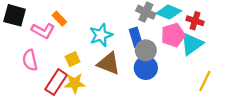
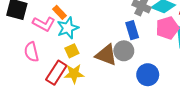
cyan star: (101, 35) -> (68, 28), moved
gray circle: (146, 50) -> (124, 51), moved
blue circle: (146, 68) -> (148, 75), moved

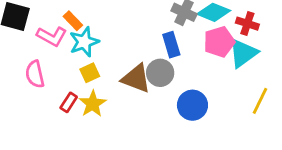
red rectangle: (56, 73) -> (69, 102), size x0.6
yellow star: (74, 74) -> (93, 104), turned -30

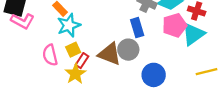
pink L-shape: (52, 36) -> (22, 21), moved
pink semicircle: (35, 74) -> (50, 55), moved
yellow line: (260, 101) -> (207, 72), turned 50
red rectangle: (69, 102) -> (82, 61), moved

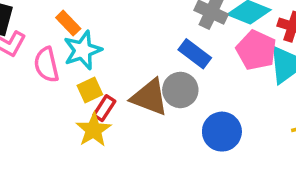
pink pentagon: (175, 25) -> (256, 50), turned -30
blue rectangle: (137, 28) -> (195, 54), turned -36
pink semicircle: (50, 55) -> (46, 65), moved

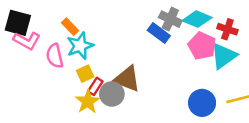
blue rectangle: (195, 54) -> (159, 33), moved
gray circle: (180, 90) -> (112, 94), moved
blue circle: (222, 132) -> (202, 103), moved

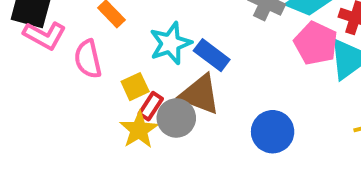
blue rectangle: (159, 33) -> (212, 55), moved
cyan star: (80, 46) -> (170, 43), moved
blue circle: (202, 103) -> (273, 132), moved

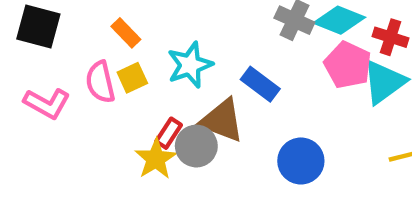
pink L-shape: (45, 35) -> (47, 103), moved
blue rectangle: (212, 55) -> (260, 84), moved
yellow square: (135, 87) -> (132, 78), moved

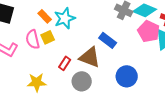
cyan star: (190, 65) -> (65, 18), moved
gray circle: (196, 146) -> (82, 81), moved
yellow star: (156, 159) -> (37, 82), moved, turned 30

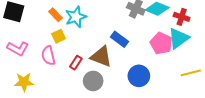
pink pentagon: (149, 31) -> (161, 43), moved
pink semicircle: (33, 39) -> (48, 56), moved
yellow star: (37, 82) -> (24, 82), moved

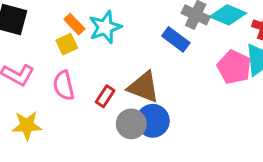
yellow square: (59, 36) -> (67, 44), moved
blue rectangle: (120, 39) -> (176, 39), moved
blue circle: (139, 76) -> (153, 121), moved

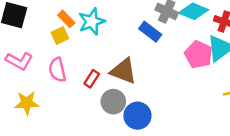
blue circle: (153, 121) -> (137, 116), moved

